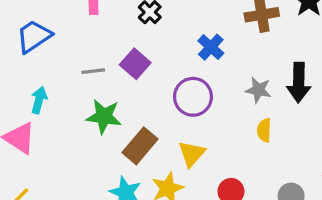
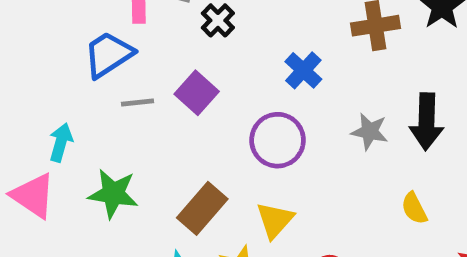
blue trapezoid: (34, 36) -> (108, 54), moved
green star: (104, 117) -> (113, 194), moved
yellow semicircle: (264, 130) -> (414, 208), moved, turned -30

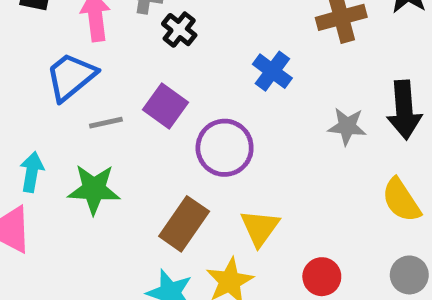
purple circle: (278, 140) -> (225, 148), moved
green star: (113, 194) -> (94, 189), moved
yellow semicircle: (414, 208) -> (401, 200), size x1.4

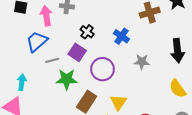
black cross: (179, 30) -> (87, 32), moved
gray star: (347, 126) -> (142, 62), moved
green star: (94, 189) -> (67, 79), moved

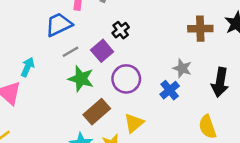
blue cross: (121, 36) -> (170, 90), moved
gray line: (52, 60) -> (70, 52), turned -32
gray star: (142, 62) -> (182, 68), moved

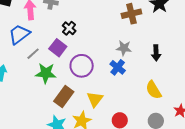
black arrow: (220, 82) -> (156, 53), size x0.7

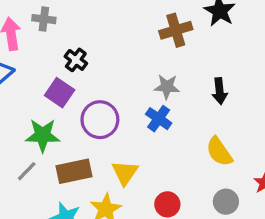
gray line: (33, 54) -> (27, 171), moved
brown rectangle: (64, 97) -> (74, 171), turned 45

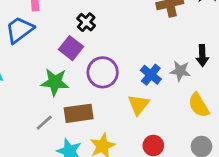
gray star: (167, 87) -> (180, 71), moved
gray line: (27, 171) -> (44, 123), moved
yellow triangle: (125, 173) -> (138, 105), moved

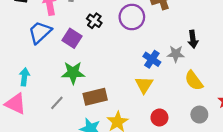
purple square: (71, 48) -> (72, 38), moved
purple circle: (103, 72) -> (132, 17), moved
gray line: (44, 123) -> (57, 103), moved

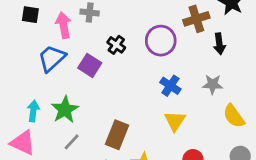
black arrow: (193, 39) -> (219, 44), moved
blue cross: (152, 59) -> (170, 86), moved
green star: (73, 73) -> (65, 110), moved, turned -30
brown rectangle: (95, 97) -> (117, 135), turned -55

